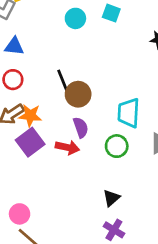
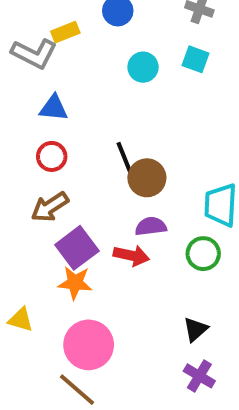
orange star: (30, 115) -> (75, 283), moved
purple semicircle: (81, 127) -> (151, 226), turned -78
pink circle: (20, 214) -> (89, 345), moved, size x1.6

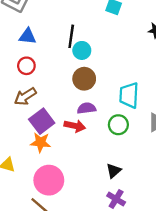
cyan circle: (143, 67) -> (82, 50), moved
black line: (126, 160) -> (71, 36), moved, turned 30

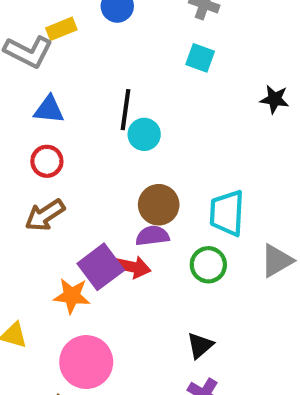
brown circle: (84, 79) -> (159, 205), moved
purple square: (42, 121) -> (101, 267), moved

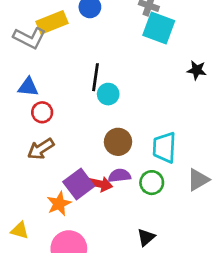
yellow rectangle: (61, 29) -> (52, 22), size x1.5
cyan square: (200, 58) -> (159, 28), moved, size x1.6
blue triangle: (49, 110) -> (28, 87), moved
purple semicircle: (152, 236) -> (119, 176), moved
orange star: (72, 296) -> (59, 204), turned -30

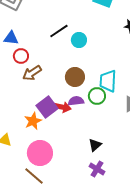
black line: (96, 77) -> (59, 31), turned 48
cyan circle: (108, 94) -> (79, 40), moved
brown arrow: (41, 149) -> (32, 73), moved
green circle: (152, 183) -> (97, 96), moved

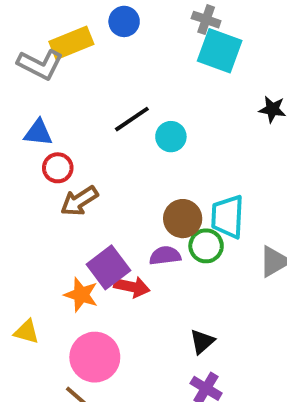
brown circle: (75, 77) -> (183, 219), moved
red arrow: (62, 107) -> (132, 287), moved
orange star: (33, 121) -> (81, 295), turned -30

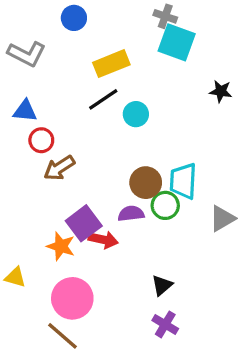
blue circle: (124, 21) -> (74, 18), moved
yellow rectangle: (71, 43) -> (111, 64), moved

